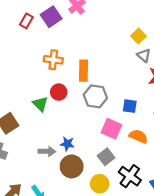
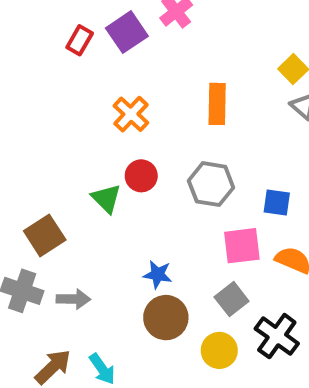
orange cross: (53, 60) -> (131, 114), turned 36
orange rectangle: (83, 71) -> (217, 104), moved
pink square: (111, 129) -> (242, 246), turned -30
gray arrow: (47, 151) -> (73, 299), moved

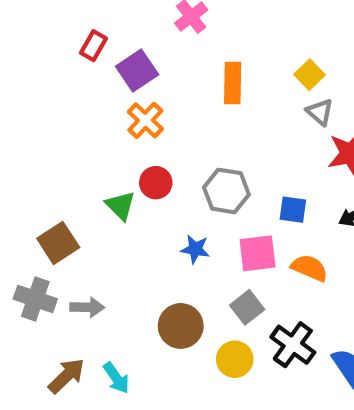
purple square: (127, 32) -> (137, 71), moved
orange rectangle: (217, 104) -> (233, 83), moved
blue star: (158, 274) -> (195, 249), moved

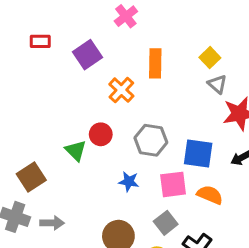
red rectangle: (93, 46) -> (40, 41), moved, turned 60
orange cross: (145, 120) -> (121, 90), moved
blue square: (293, 210) -> (198, 153), size x1.5

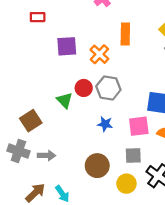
purple square: (87, 55) -> (67, 46), moved, turned 30
gray hexagon: (151, 140) -> (108, 88), moved
gray square: (166, 223) -> (133, 155), turned 36

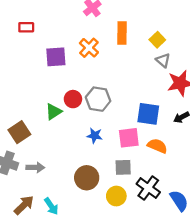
orange rectangle: (125, 34) -> (122, 33), moved
orange cross: (99, 54) -> (89, 48), moved
green triangle: (65, 100) -> (54, 112), turned 42

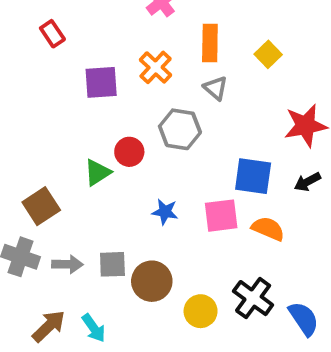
red rectangle: (26, 27) -> (52, 34), turned 56
gray triangle: (163, 60) -> (216, 88), moved
gray hexagon: (98, 99) -> (180, 129), moved
gray square: (123, 167) -> (112, 264), moved

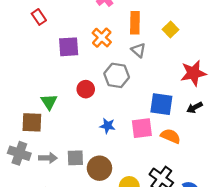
green triangle: (97, 172) -> (49, 102), moved, turned -30
brown square: (41, 206) -> (32, 122), turned 35

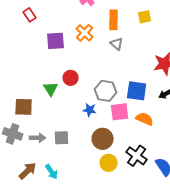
yellow square: (170, 30) -> (145, 17), moved, turned 32
gray hexagon: (117, 75) -> (106, 91), moved
green triangle: (49, 102) -> (51, 89), moved
brown circle: (99, 168) -> (103, 139), moved

